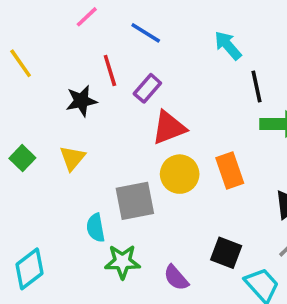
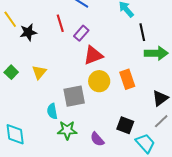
black star: (81, 101) -> (28, 32), moved
cyan diamond: (29, 269) -> (15, 134), turned -60

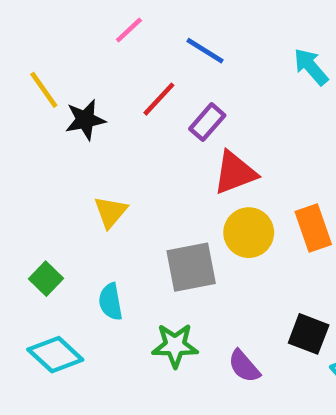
red line: (60, 23) -> (159, 99), turned 60
green square: (11, 72) -> (46, 279), moved
cyan semicircle: (52, 111) -> (111, 302), moved
cyan diamond: (15, 134) -> (55, 355), turned -40

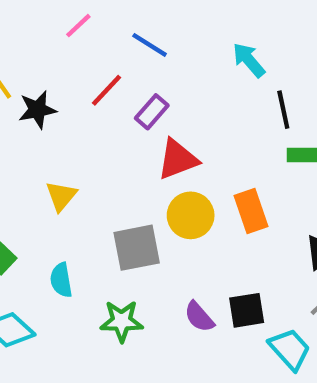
black square: (309, 334) -> (247, 310), turned -30
purple semicircle: (244, 366) -> (199, 317), moved

